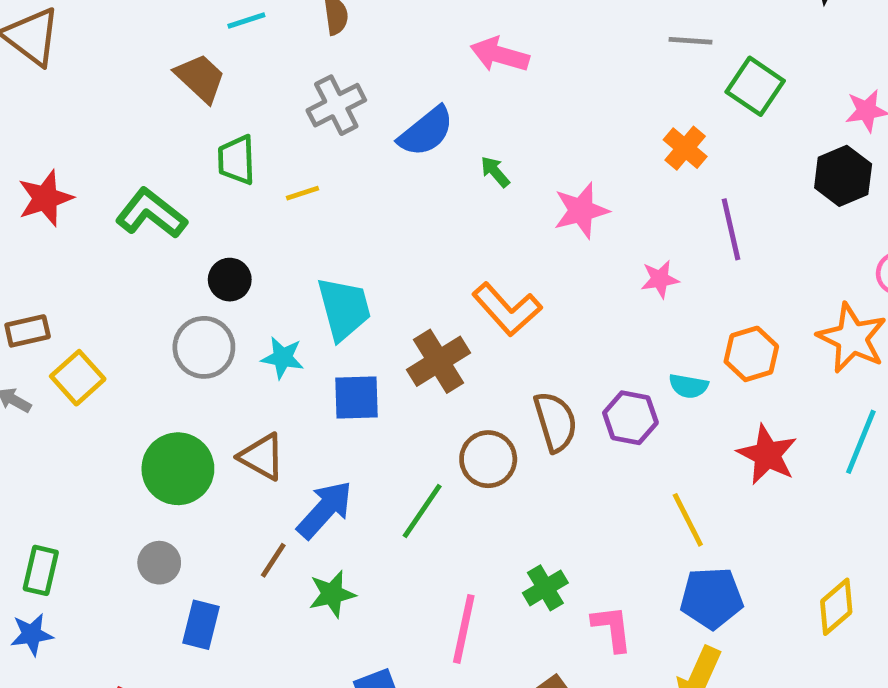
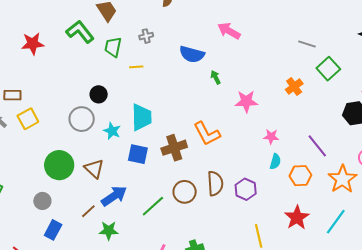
gray cross: (336, 105) -> (146, 36), moved, size x0.6
blue semicircle: (426, 131) -> (192, 54), turned 40
green L-shape: (151, 213) -> (80, 32), moved
purple line: (731, 229) -> (317, 146), moved, turned -40
cyan semicircle: (688, 386) -> (275, 162), moved, turned -98

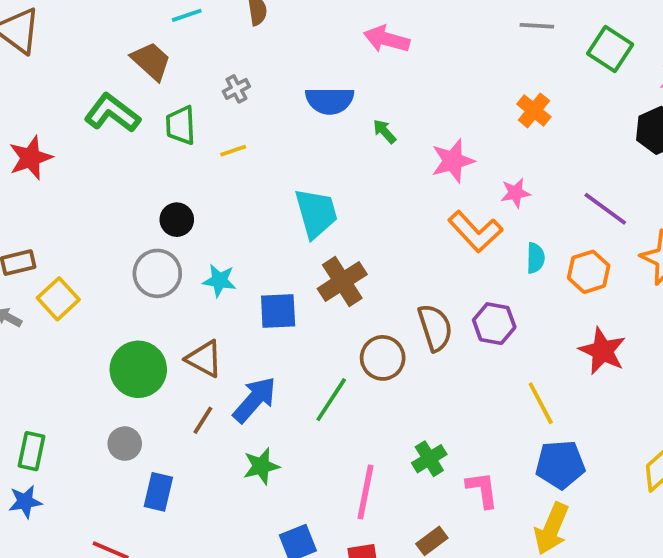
green square: (328, 69) -> (610, 49), moved
cyan trapezoid: (142, 117) -> (316, 213), moved
orange L-shape: (207, 134) -> (475, 232), moved
pink star: (271, 137) -> (515, 193), moved
brown line: (88, 211) -> (203, 420), moved

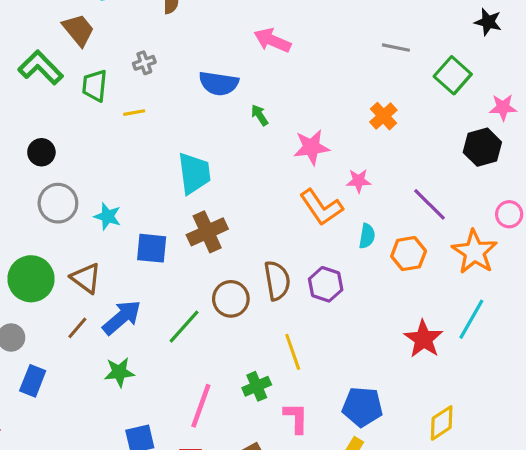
black circle: (177, 220) -> (41, 152), moved
red star: (602, 351) -> (423, 339), moved
yellow line: (541, 403) -> (293, 352), moved

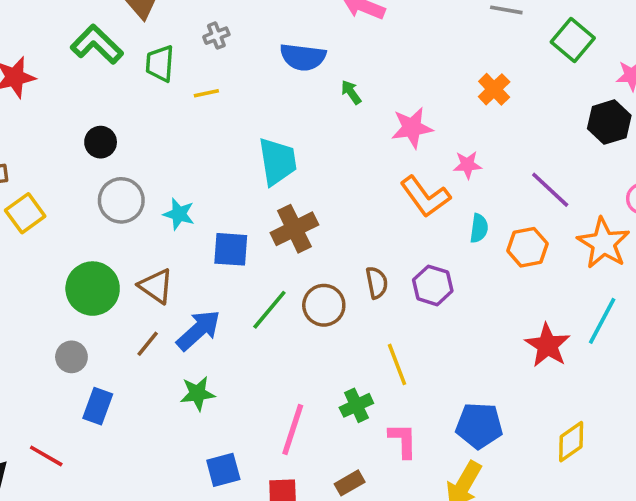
brown semicircle: (277, 281) -> (377, 283), size x0.7
green line: (184, 327) -> (269, 310), moved

